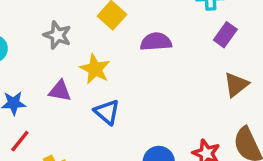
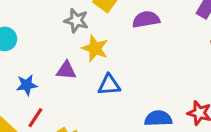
gray star: (57, 35) -> (76, 21), moved
blue triangle: (107, 112) -> (109, 85), turned -40

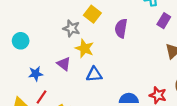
purple semicircle: (146, 19) -> (121, 28), turned -72
purple triangle: (66, 70) -> (64, 64), turned 32

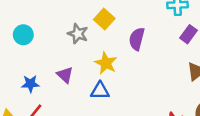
cyan circle: (21, 41) -> (23, 35), moved
yellow star: (85, 48) -> (106, 63), moved

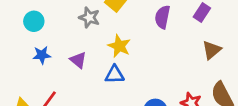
purple semicircle: (137, 39) -> (162, 17), moved
blue star: (30, 84) -> (42, 55), moved

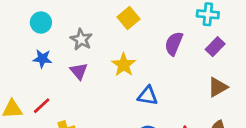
gray star: (89, 18) -> (81, 39), moved
blue triangle: (115, 75) -> (148, 96), moved

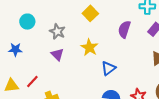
blue star: (42, 59) -> (15, 50), moved
blue triangle: (148, 96) -> (108, 68), turned -42

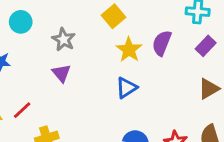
yellow star: (89, 47) -> (129, 50), moved
blue triangle: (108, 68) -> (126, 88), moved

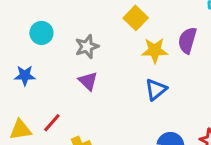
gray star: (64, 39) -> (87, 47), turned 30
yellow star: (129, 50) -> (155, 50), turned -30

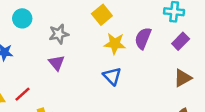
blue triangle: (156, 89) -> (112, 76), turned -42

